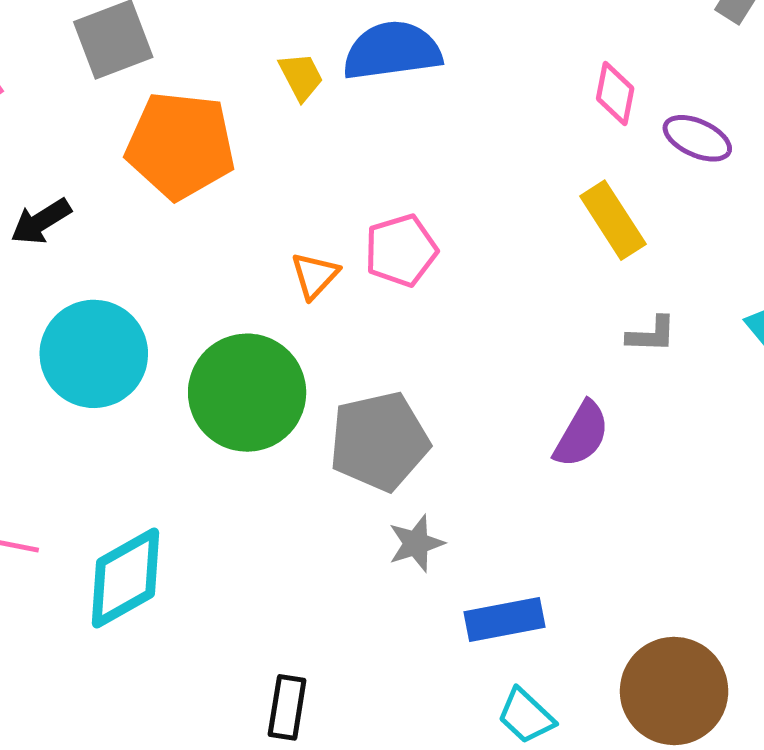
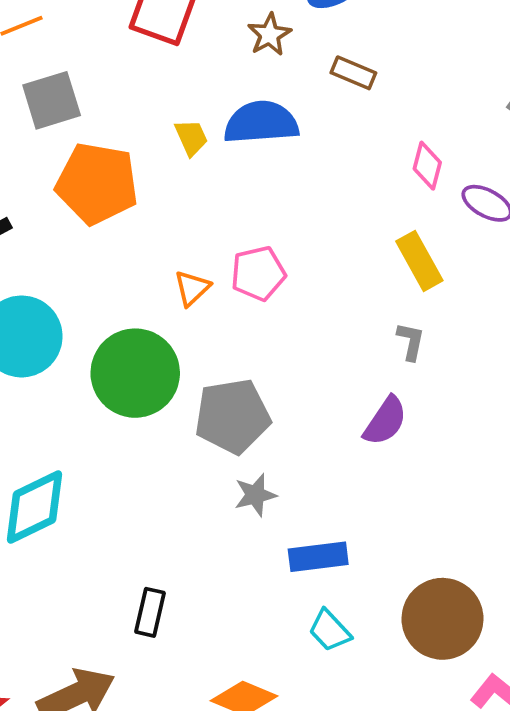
gray L-shape: (651, 334) -> (411, 341), moved, turned -84

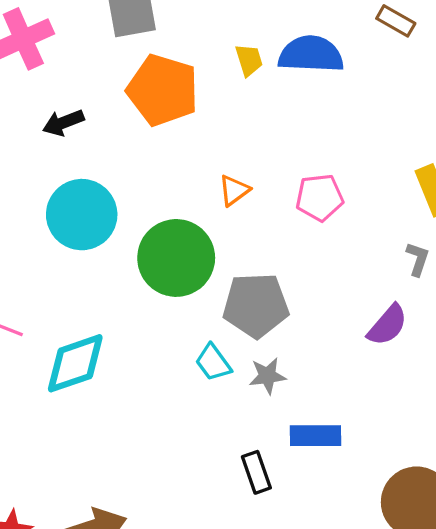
pink pentagon: (258, 273) -> (320, 198), moved
black rectangle: (150, 612) -> (256, 472), moved, turned -39
cyan trapezoid: (330, 631) -> (213, 363), moved

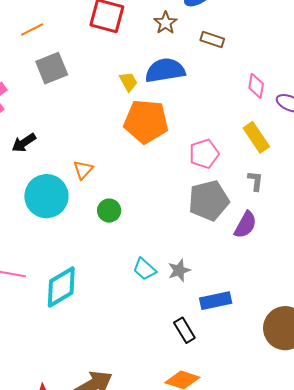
orange pentagon: (163, 90) -> (146, 122), moved
orange triangle: (234, 190) -> (83, 170), moved
pink pentagon: (320, 198) -> (204, 154), moved
green circle: (176, 258) -> (109, 211), size x0.5
gray pentagon: (256, 305) -> (209, 201), moved

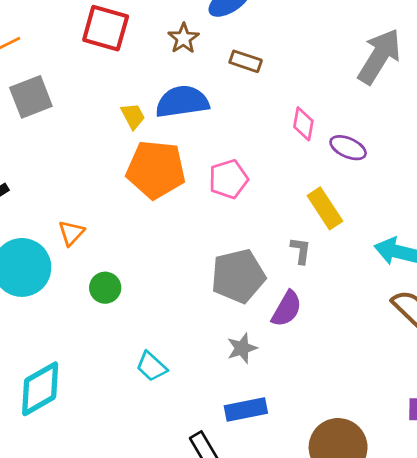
yellow rectangle: (256, 137) -> (325, 208), moved
pink pentagon: (204, 154) -> (228, 179), moved
gray star: (179, 270) -> (242, 348), moved

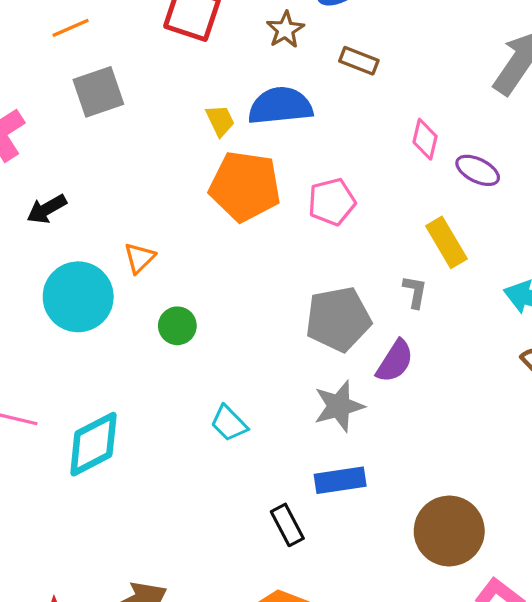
gray star: (242, 348) -> (339, 406), size x1.4

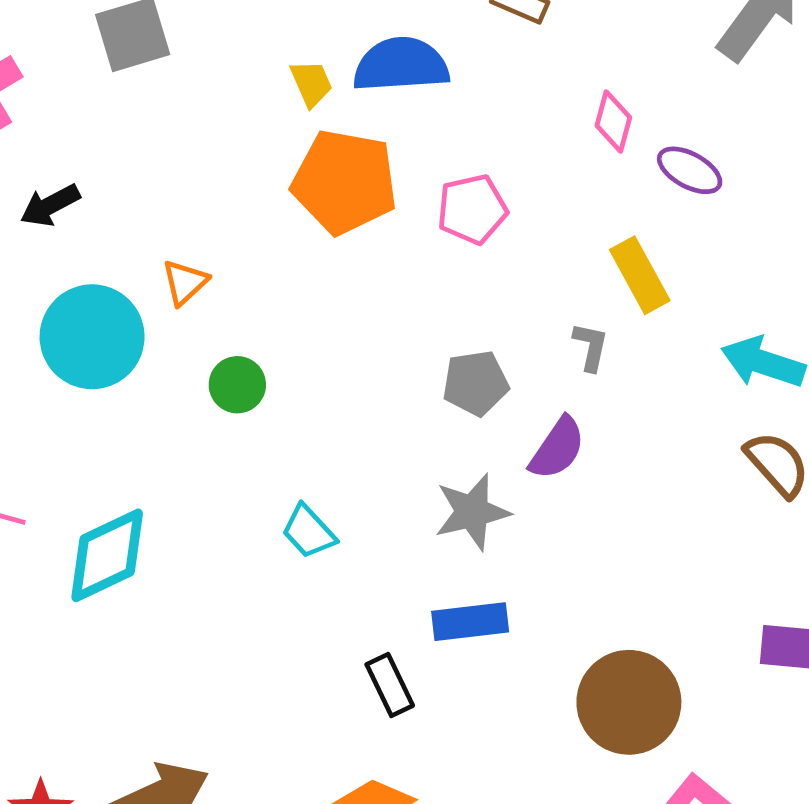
gray pentagon: (338, 319) -> (476, 383), size x0.7

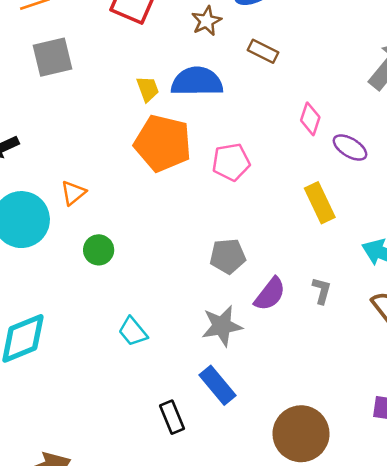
gray L-shape: (591, 347) -> (322, 291), moved
blue rectangle: (470, 622) -> (218, 385), turned 54

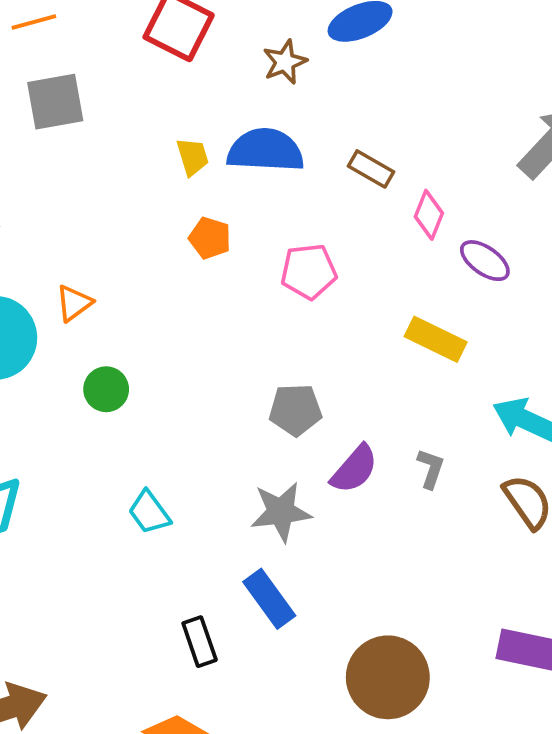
brown rectangle: (263, 51) -> (371, 169), moved
orange pentagon: (163, 143) -> (210, 238), size x0.5
yellow rectangle: (320, 203) -> (436, 339), turned -42

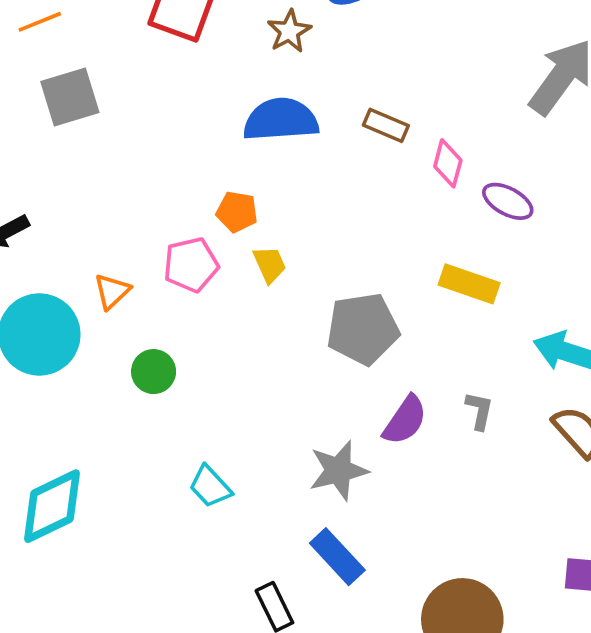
yellow trapezoid: (193, 157) -> (270, 264), moved
pink pentagon: (309, 271) -> (191, 265), moved
gray pentagon: (295, 410) -> (363, 329), moved, size x1.4

